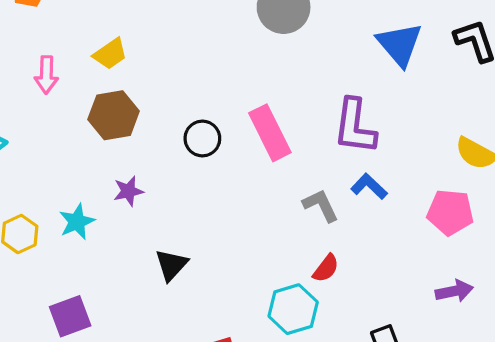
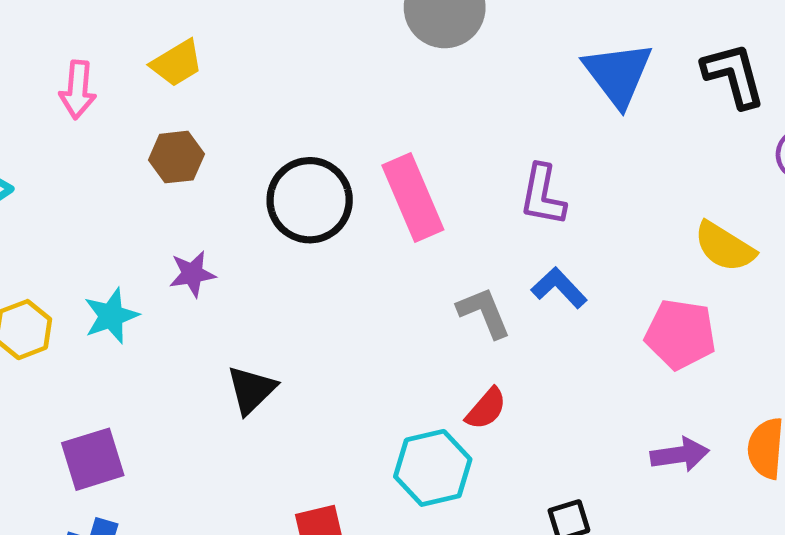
brown hexagon: (114, 115) -> (176, 157), size x0.7
purple L-shape: (355, 126) -> (543, 195), size x0.7
black circle: (202, 139) -> (310, 200), size x1.5

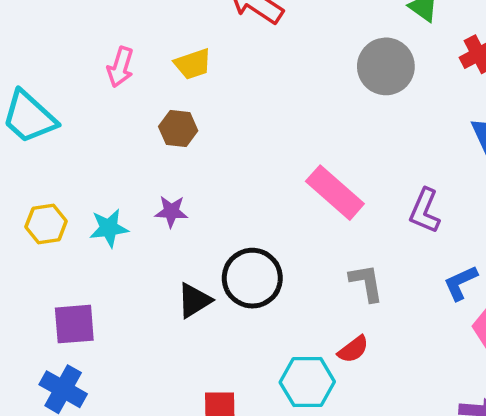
pink rectangle: (413, 197) -> (335, 193), turned -38
black circle: (310, 200) -> (252, 278), moved
blue L-shape: (559, 288) -> (460, 283), moved, turned -84

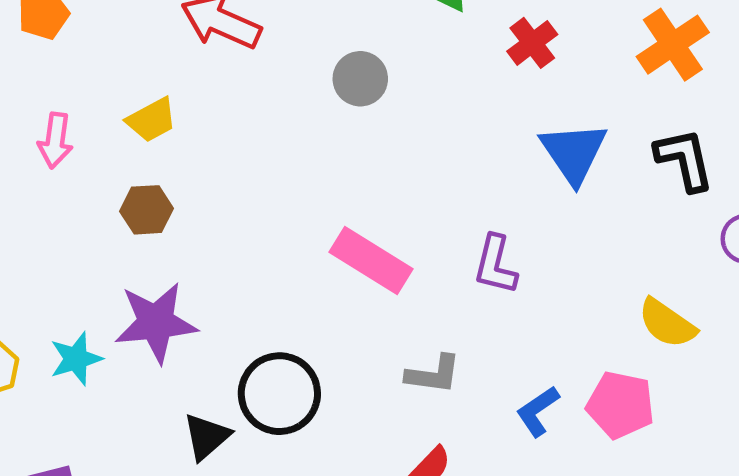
gray circle: (386, 66) -> (360, 79), moved, size x0.7
purple star: (171, 211) -> (156, 322), size x1.8
gray L-shape: (366, 283) -> (433, 374), turned 117
blue L-shape: (460, 283) -> (538, 411), moved

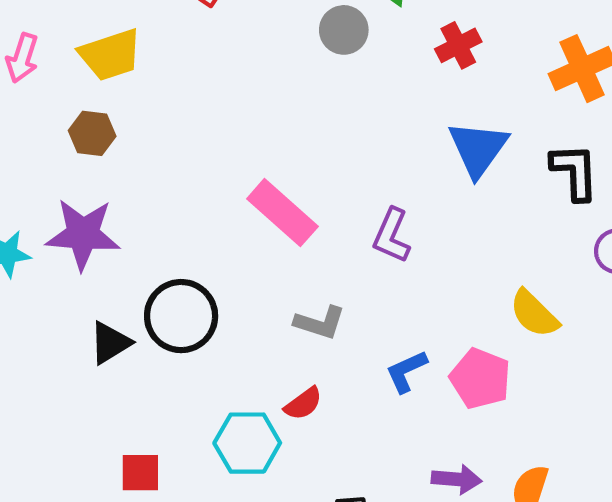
gray circle: (360, 79) -> (344, 30), moved
yellow trapezoid: (152, 120) -> (110, 55), size x1.4

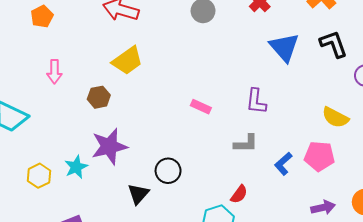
yellow trapezoid: (110, 55) -> (128, 61), moved
pink rectangle: (282, 213) -> (201, 107), size x0.6
black circle: (181, 316) -> (168, 171), size x0.7
gray L-shape: (320, 323) -> (246, 143), moved

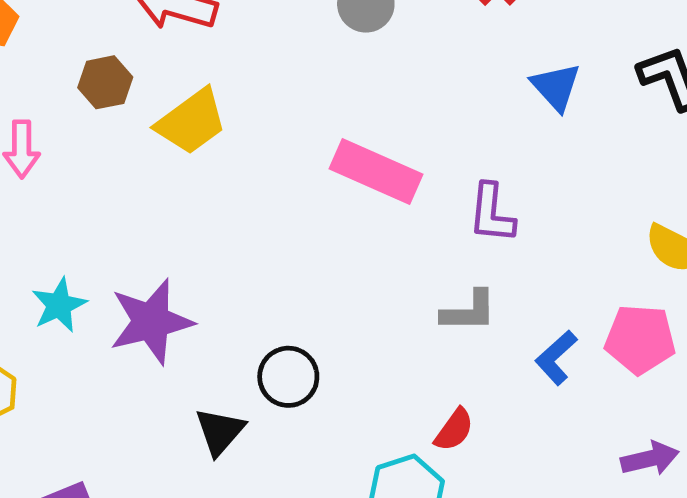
blue triangle: (284, 47) -> (556, 87), size x0.7
brown hexagon: (99, 97) -> (105, 82), moved
pink rectangle: (201, 107) -> (376, 172), moved, size x1.8
cyan star: (76, 167) -> (59, 305), moved

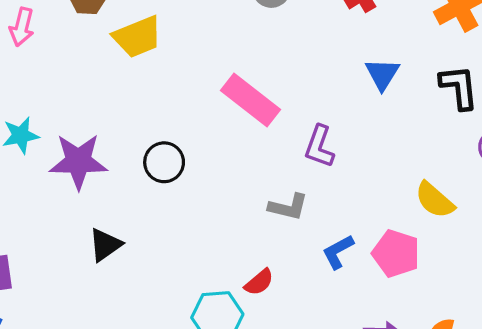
black circle: (288, 377) -> (164, 162), moved

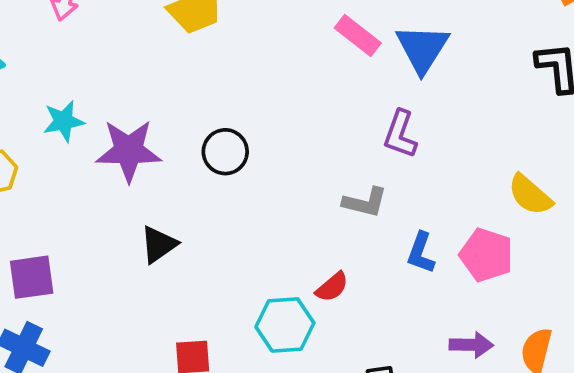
blue triangle: (382, 74) -> (422, 48), moved, size x1.4
pink rectangle: (250, 100) -> (358, 35), moved, size x0.7
blue L-shape: (338, 252) -> (421, 253), turned -42

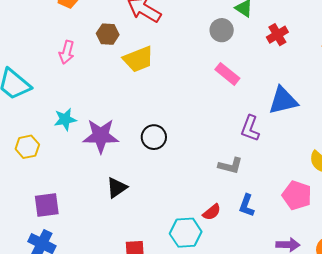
blue triangle: (422, 48) -> (283, 101), moved, turned 44
blue L-shape: (421, 253) -> (247, 205), moved

